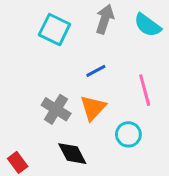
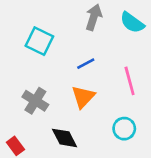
cyan square: (55, 30) -> (39, 41), moved
gray cross: (56, 109) -> (35, 101), moved
cyan circle: (128, 134) -> (124, 129), moved

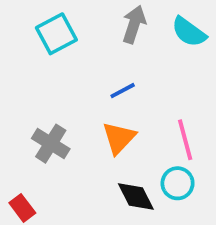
cyan square: (39, 41) -> (56, 34), moved, turned 36
pink line: (130, 81) -> (185, 140), moved
black diamond: (65, 138) -> (136, 197), moved

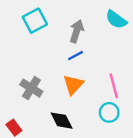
gray arrow: (134, 24) -> (77, 31), moved
black diamond: (136, 197) -> (62, 121), moved

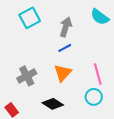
gray cross: (31, 88) -> (27, 76), turned 30
black diamond: (62, 121) -> (53, 104), turned -30

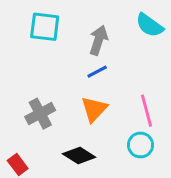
cyan square: (30, 18) -> (45, 27), turned 35

